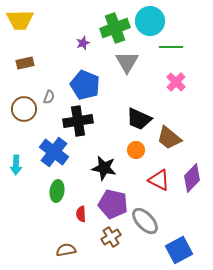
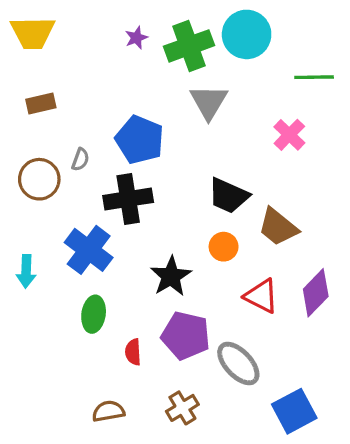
purple star: (83, 43) -> (136, 38), moved
green line: (171, 47) -> (314, 77), moved
black star: (104, 168) -> (171, 276), turned 30
brown cross: (111, 237) -> (182, 408), moved

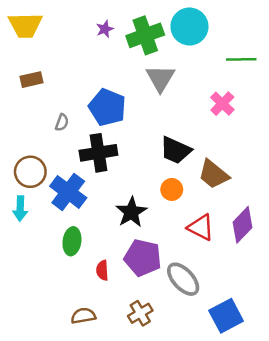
brown circle: (39, 179) -> (30, 172), moved

